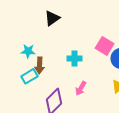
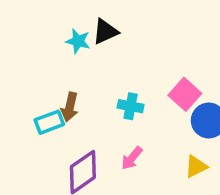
cyan star: (28, 51) -> (78, 41), moved

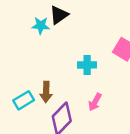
brown arrow: (70, 107) -> (46, 92), moved
cyan rectangle: (49, 122) -> (24, 100), moved

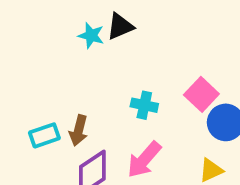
pink arrow: (95, 102) -> (144, 160), size x1.5

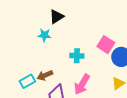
cyan star: (91, 36) -> (44, 35), moved
brown arrow: (79, 130) -> (45, 75), turned 63

